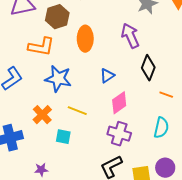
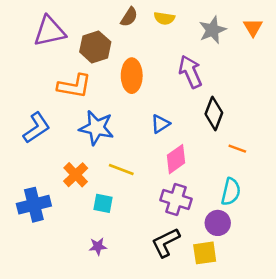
purple circle: (165, 168) -> (218, 223), moved
purple star: (41, 170) -> (98, 246), moved

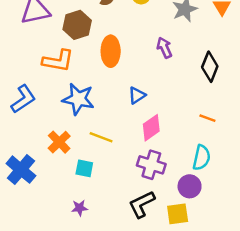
purple arrow: (190, 72) -> (164, 48), size x0.7
black diamond: (214, 113) -> (210, 67), moved
blue cross: (34, 205) -> (21, 170), turned -36

